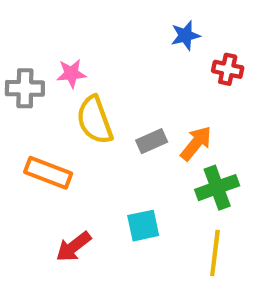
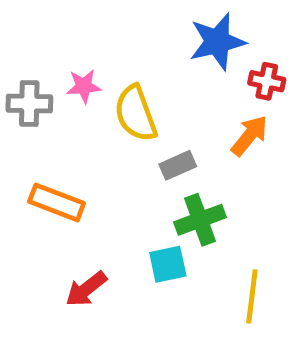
blue star: (185, 36) -> (217, 42), size x1.6
yellow semicircle: (95, 120) -> (136, 113), moved
orange arrow: (196, 143) -> (249, 136), moved
green cross: (217, 188) -> (200, 220), moved

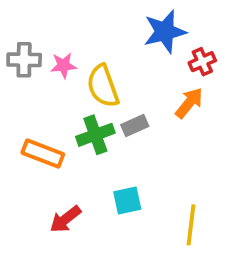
red cross: (267, 81) -> (202, 62), turned -36
gray cross: (29, 104) -> (24, 60), moved
green cross: (200, 220) -> (95, 135), moved

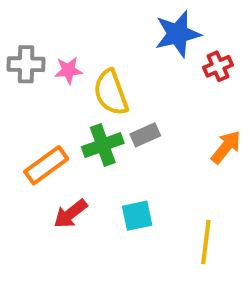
orange arrow: (189, 103) -> (226, 147), moved
orange rectangle: (43, 154) -> (46, 165), turned -57
red arrow: (65, 219) -> (70, 214), moved

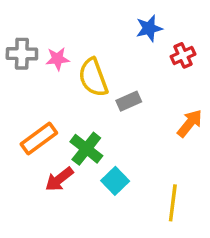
blue star: (178, 34) -> (149, 28), size x0.7
gray rectangle: (145, 135) -> (129, 101), moved
green cross: (103, 145) -> (86, 149), moved, turned -32
cyan square: (137, 216) -> (115, 181), turned -32

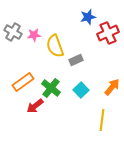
gray cross: (22, 54) -> (13, 32), turned 30
red cross: (183, 55) -> (108, 33), size x1.5
orange arrow: (190, 123) -> (112, 87), moved
cyan square: (115, 181) -> (81, 90), moved

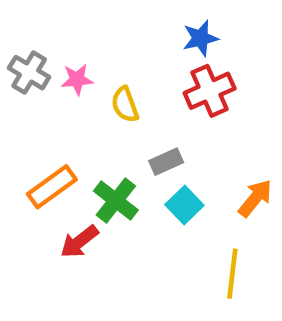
red cross: (108, 33) -> (210, 91), moved
yellow semicircle: (55, 46) -> (125, 105), size x0.7
gray rectangle: (76, 60) -> (166, 162), moved

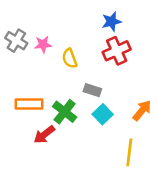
gray rectangle: (166, 162) -> (92, 90), turned 42
orange rectangle: (52, 187) -> (29, 104), turned 36

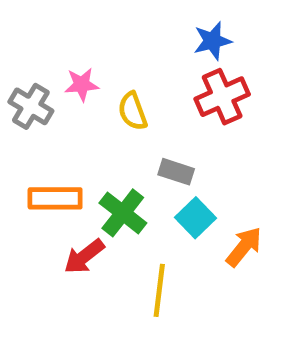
gray cross: (16, 41) -> (31, 106), moved
orange arrow: (142, 110) -> (244, 247), moved
yellow line: (129, 152) -> (159, 290), moved

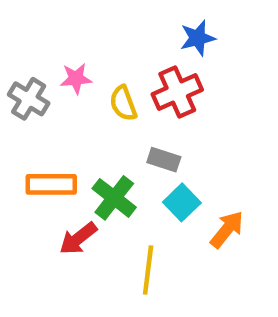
red cross: (222, 97) -> (177, 92), moved

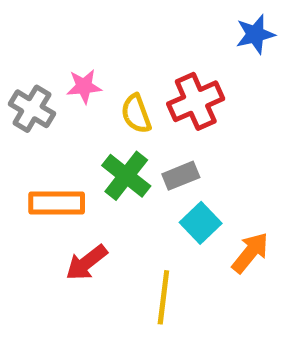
blue star: (198, 38) -> (255, 34), moved
gray rectangle: (164, 160) -> (181, 176), turned -40
green cross: (114, 198) -> (126, 176), moved

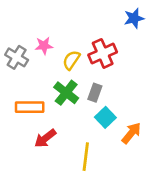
yellow semicircle: (136, 114) -> (71, 60), turned 54
gray rectangle: (181, 176) -> (95, 93), turned -48

